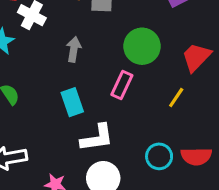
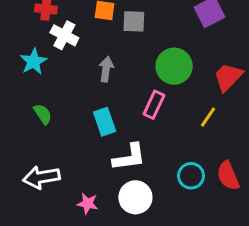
red semicircle: (196, 156) -> (228, 176), turned 68

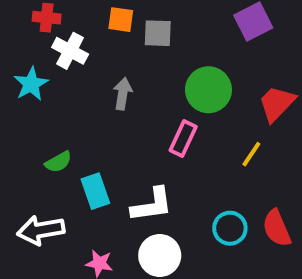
green semicircle: (43, 114) -> (58, 162), moved, turned 95
cyan rectangle: (105, 122) -> (95, 191), moved

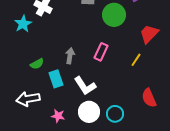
green circle: (208, 90) -> (114, 15), moved
gray arrow: (123, 94) -> (70, 56), moved
white L-shape: (152, 205) -> (85, 86), turned 65
cyan circle: (230, 228) -> (115, 114), moved

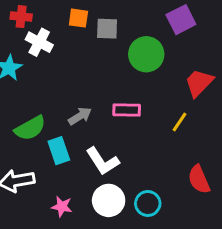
pink rectangle: (101, 52) -> (127, 110), turned 66
gray arrow: (70, 56) -> (80, 116), turned 49
green semicircle: (37, 64) -> (30, 128), size x1.5

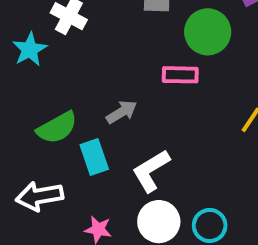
pink rectangle: (127, 110) -> (180, 75), moved
white L-shape: (103, 161) -> (151, 171), turned 92

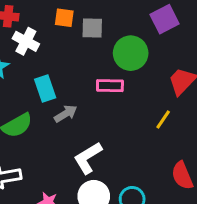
cyan rectangle: (94, 157) -> (45, 89), moved

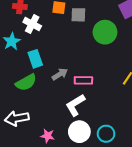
pink rectangle: (110, 86) -> (83, 80), moved
cyan rectangle: (45, 89) -> (35, 59), moved

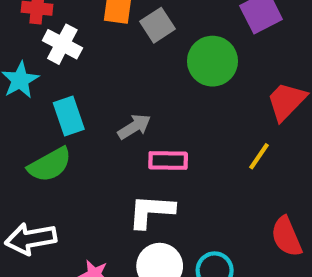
gray square: (78, 15) -> (158, 25), turned -35
gray arrow: (60, 74) -> (134, 127), moved
white L-shape: (75, 105) -> (151, 211), turned 35

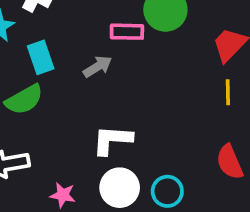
yellow line: (259, 156) -> (228, 92), moved, turned -35
pink rectangle: (168, 160) -> (127, 32), moved

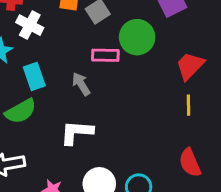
gray arrow: (98, 67) -> (81, 84), turned -90
white L-shape: (112, 140) -> (77, 132), moved

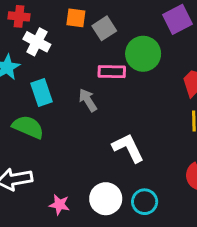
green semicircle: (21, 111) -> (28, 127), turned -128
white L-shape: (77, 132) -> (128, 148), moved, turned 60

